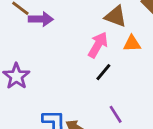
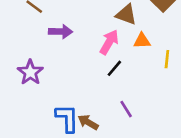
purple arrow: (41, 19) -> (61, 32), moved

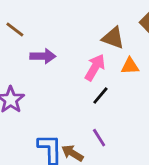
purple line: (126, 109) -> (99, 138), moved

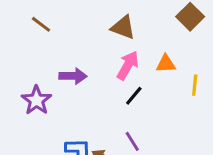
brown triangle: (113, 38) -> (123, 27), moved
purple arrow: (43, 56) -> (73, 76), moved

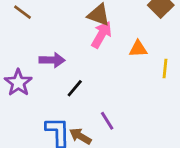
pink arrow: (128, 65) -> (101, 35), moved
black line: (134, 96) -> (75, 88), moved

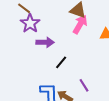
purple star: (18, 83) -> (30, 23), moved

